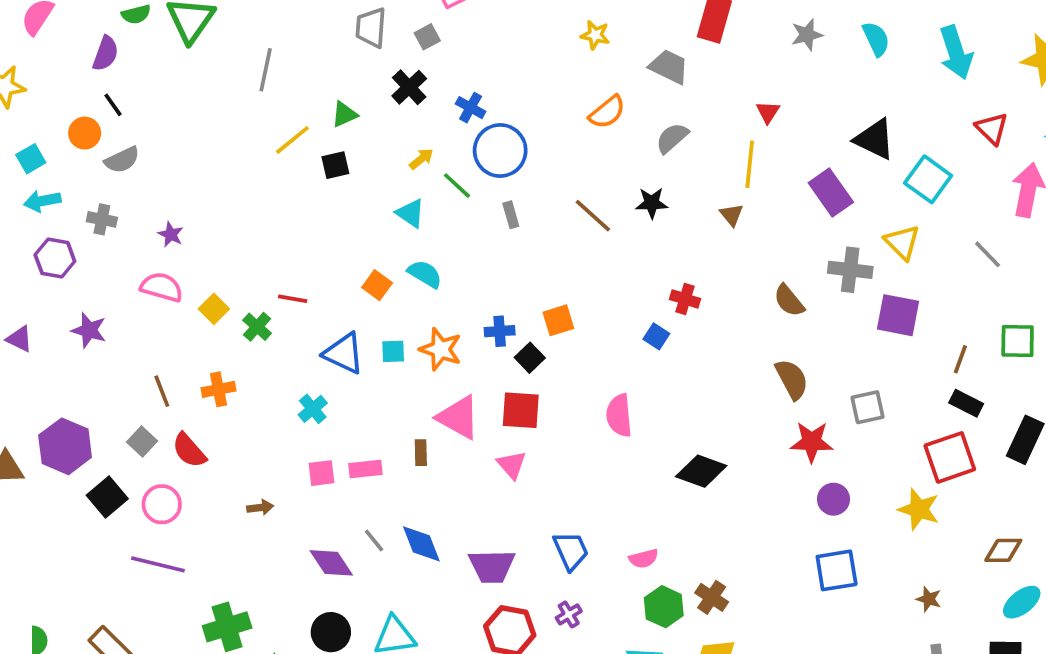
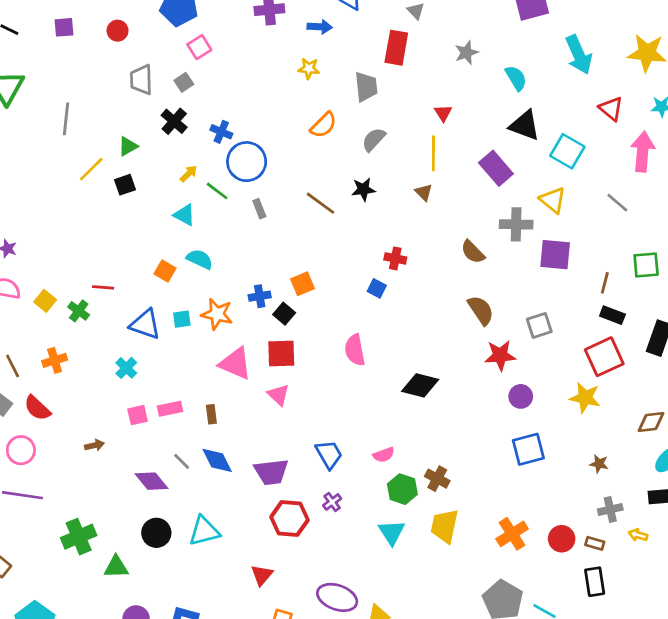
cyan semicircle: (876, 39) -> (516, 78), moved
gray trapezoid: (669, 67) -> (366, 87), turned 64
brown rectangle: (421, 453) -> (211, 414), moved

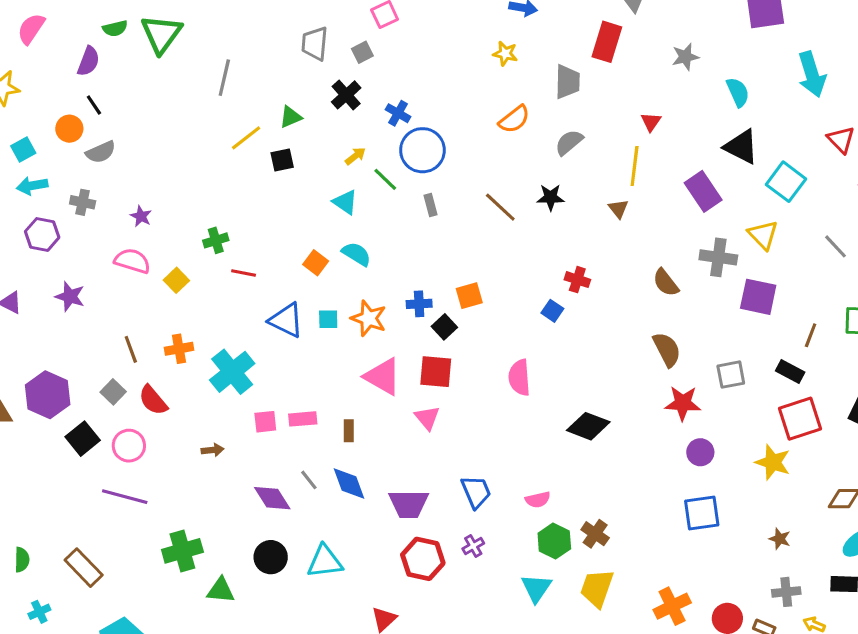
green cross: (79, 311) -> (216, 240), moved, turned 30
black rectangle: (612, 315) -> (790, 371), moved
cyan cross: (126, 368) -> (232, 372), moved, size x1.8

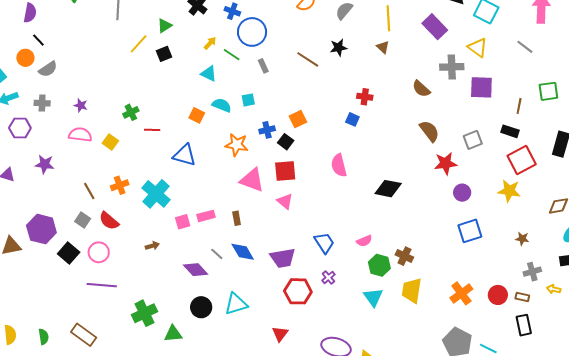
cyan square: (328, 319) -> (248, 100), moved

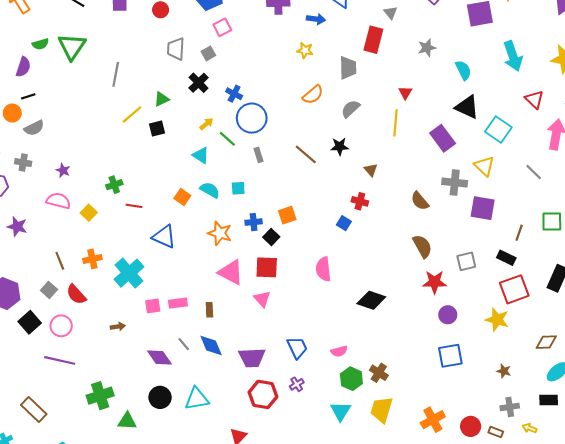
black line: (38, 40) -> (28, 96), turned -72
brown triangle: (383, 47) -> (371, 170), moved

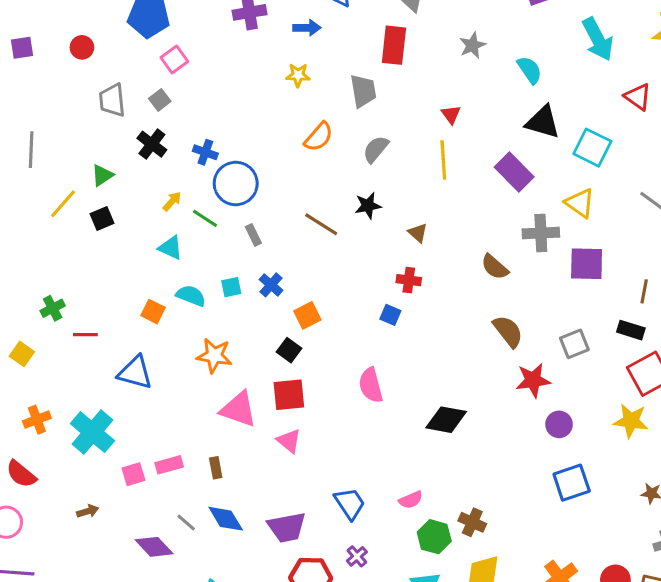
blue cross: (254, 222) -> (271, 285), moved, turned -35

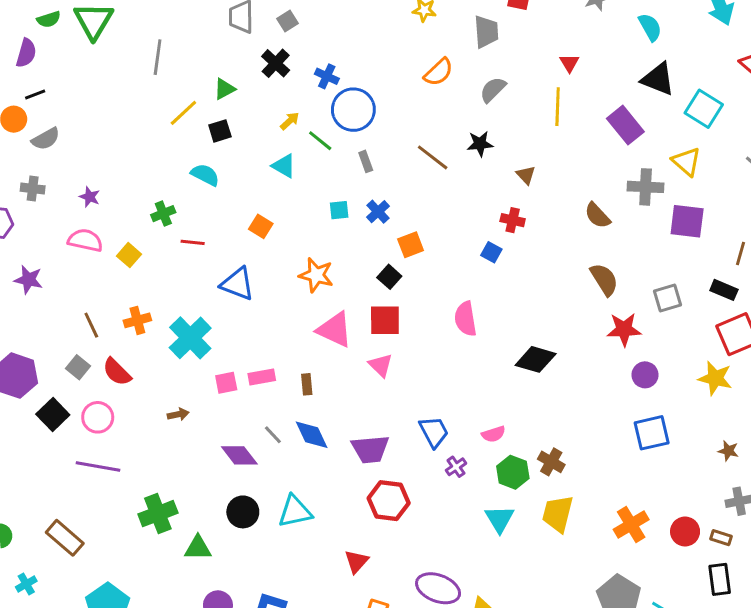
cyan semicircle: (191, 296) -> (205, 175), moved
purple cross: (357, 556) -> (456, 467), moved

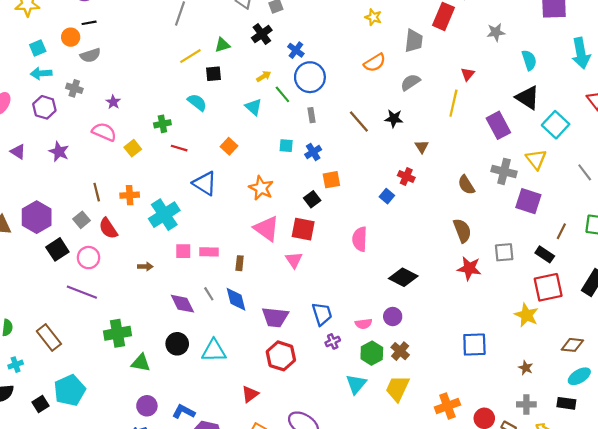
purple circle: (645, 375) -> (393, 317), moved

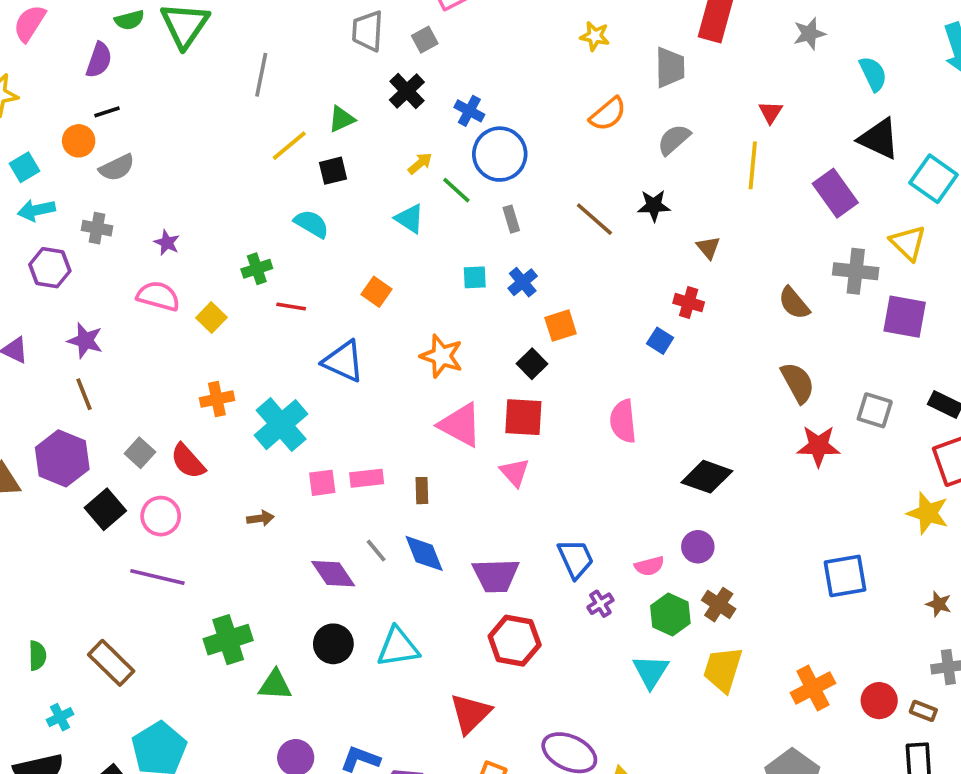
brown line: (97, 192) -> (84, 394), moved
gray square: (504, 252) -> (875, 410), turned 30
red triangle: (250, 394) -> (470, 713), size x1.4

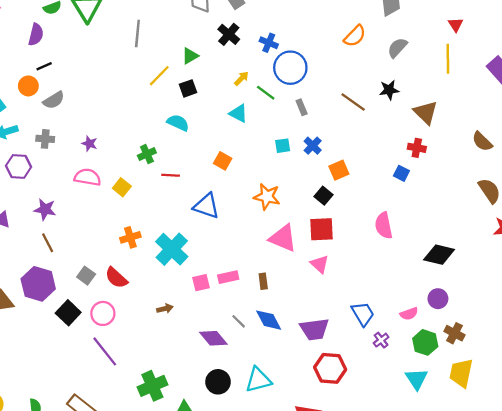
brown triangle: (708, 248) -> (426, 112), size x1.6
purple line: (157, 577) -> (105, 351), turned 44

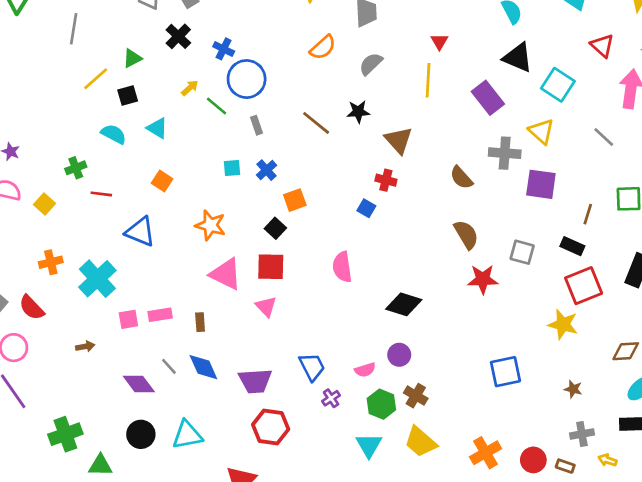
cyan triangle: (238, 113) -> (157, 128), moved
yellow trapezoid: (461, 373) -> (420, 442), turned -64

